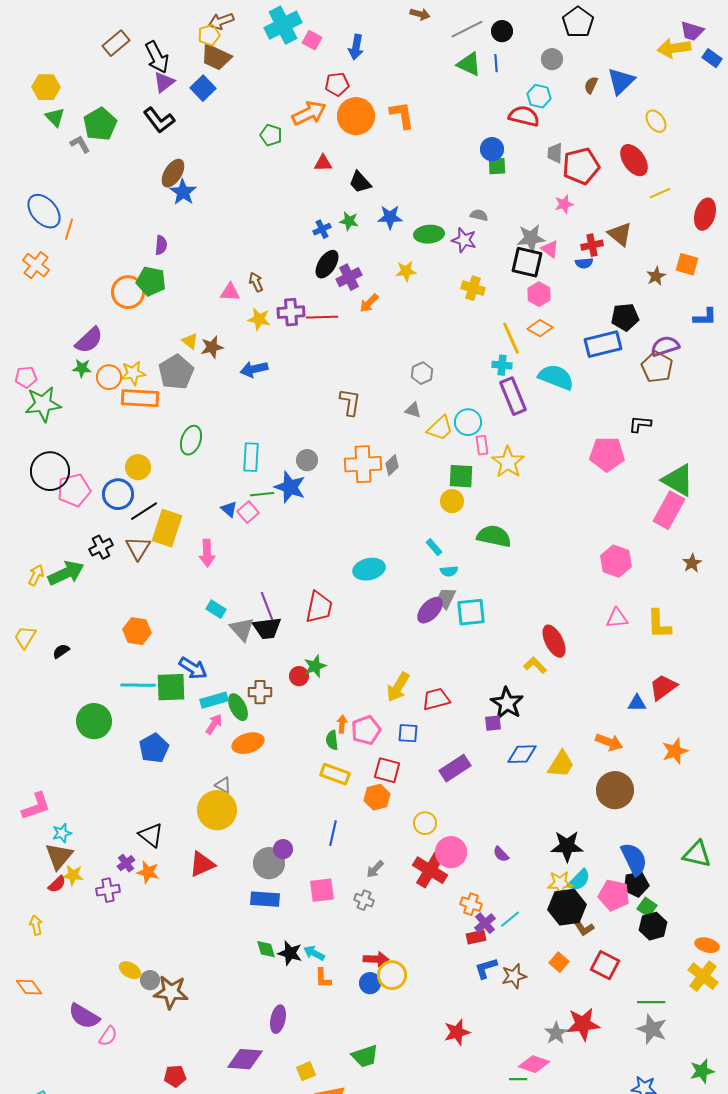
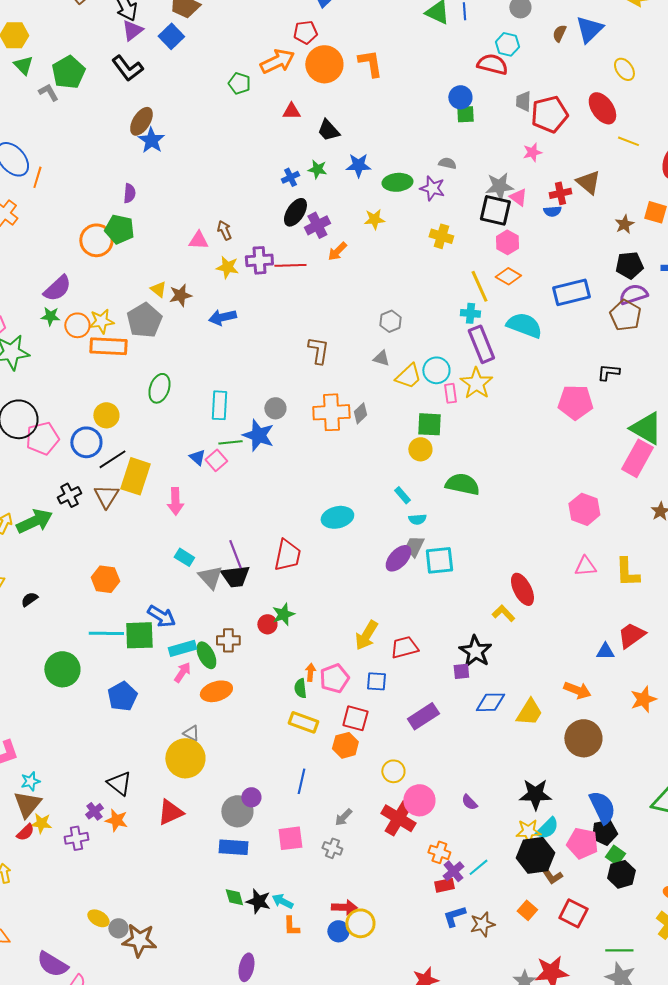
yellow line: (660, 193) -> (628, 141), turned 45
black pentagon: (625, 317) -> (629, 265), moved
yellow star: (508, 462) -> (476, 383), moved

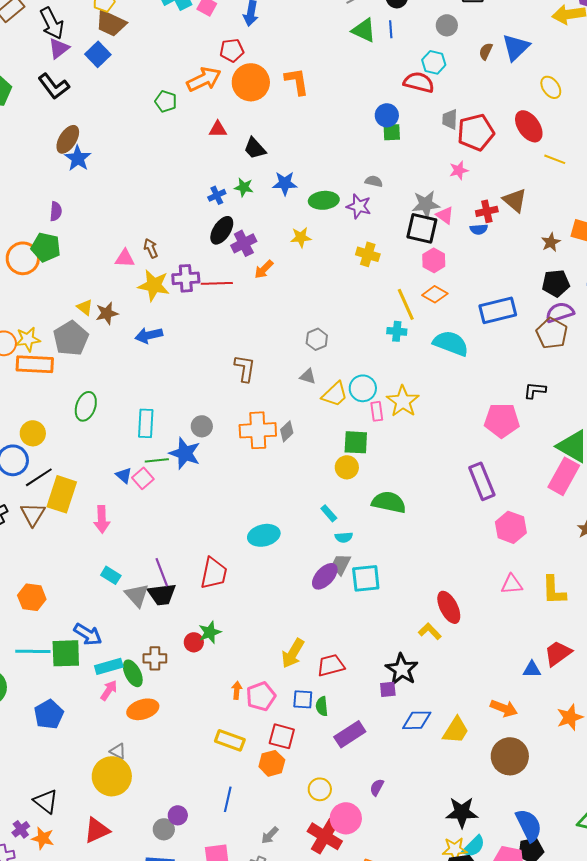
yellow star: (227, 267) -> (154, 285), size x1.4
purple rectangle: (481, 344) -> (482, 481), moved
green semicircle: (300, 688) -> (322, 706), moved
purple semicircle: (469, 802) -> (377, 787), moved, turned 72
gray circle: (237, 811) -> (164, 829), size x0.7

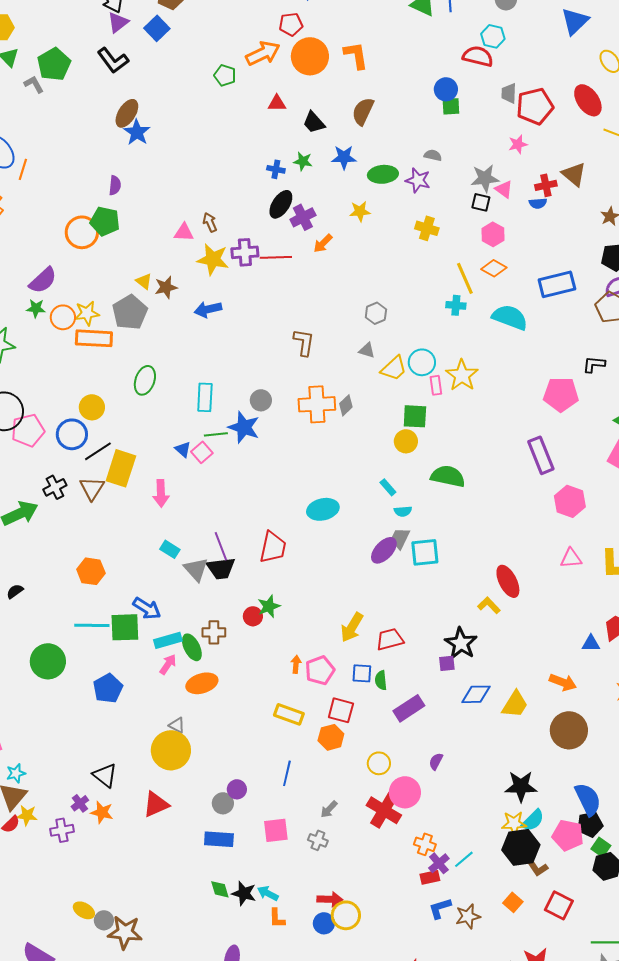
brown semicircle: (486, 51) -> (363, 111), moved, size x1.6
blue cross: (217, 195) -> (276, 169), turned 36
black square: (422, 228) -> (481, 202), size x0.6

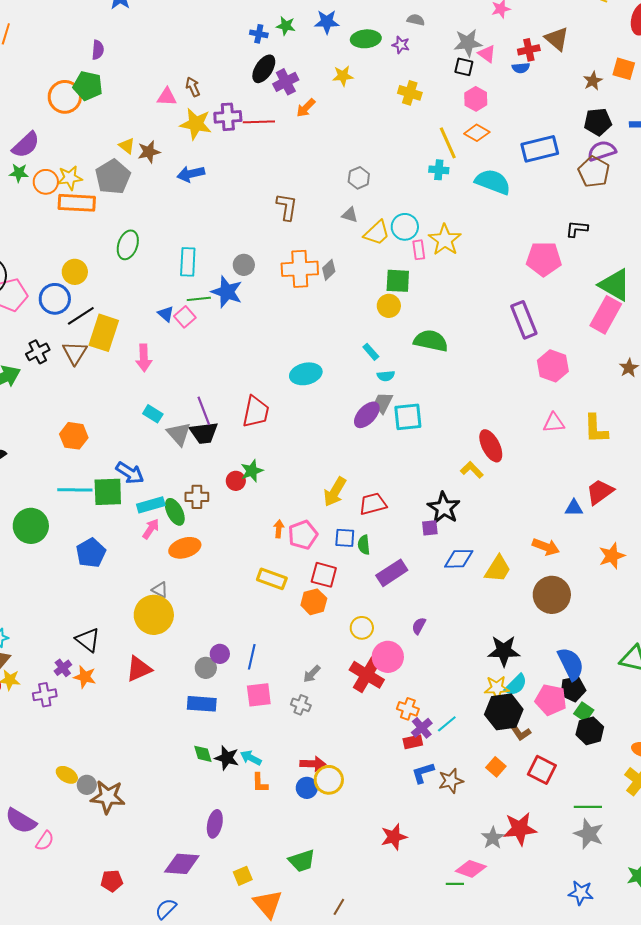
purple star: (418, 180) -> (401, 45), size x0.7
blue line: (287, 773) -> (252, 657), moved

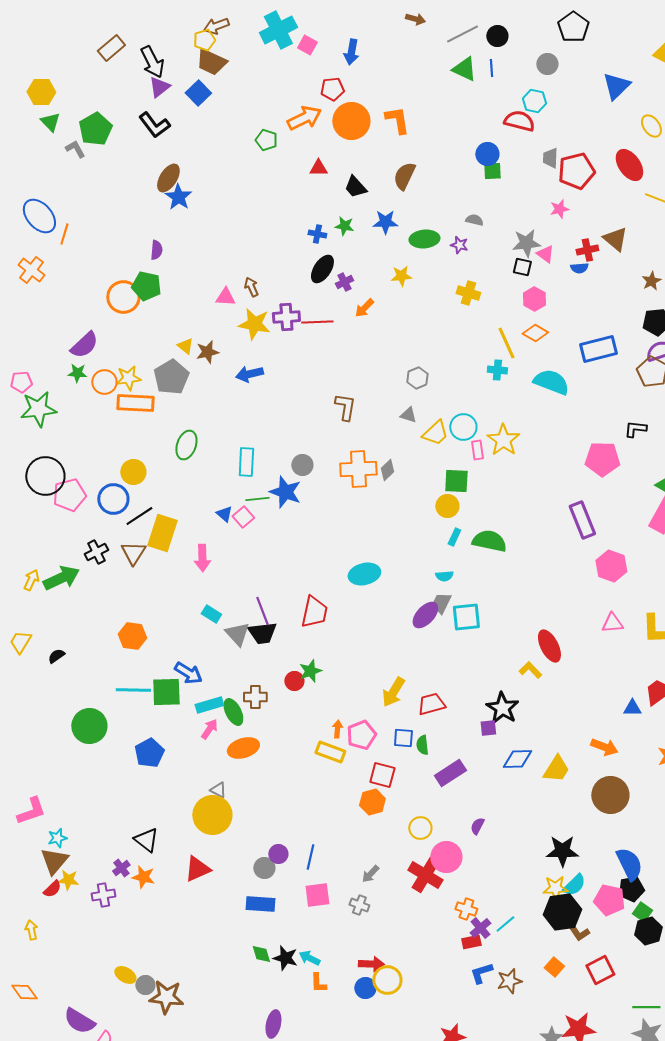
purple cross: (286, 82) -> (344, 282), size x0.7
cyan rectangle: (371, 352) -> (454, 537), moved, turned 66
yellow rectangle: (272, 579) -> (330, 752), moved
red square: (542, 770) -> (600, 970), turned 36

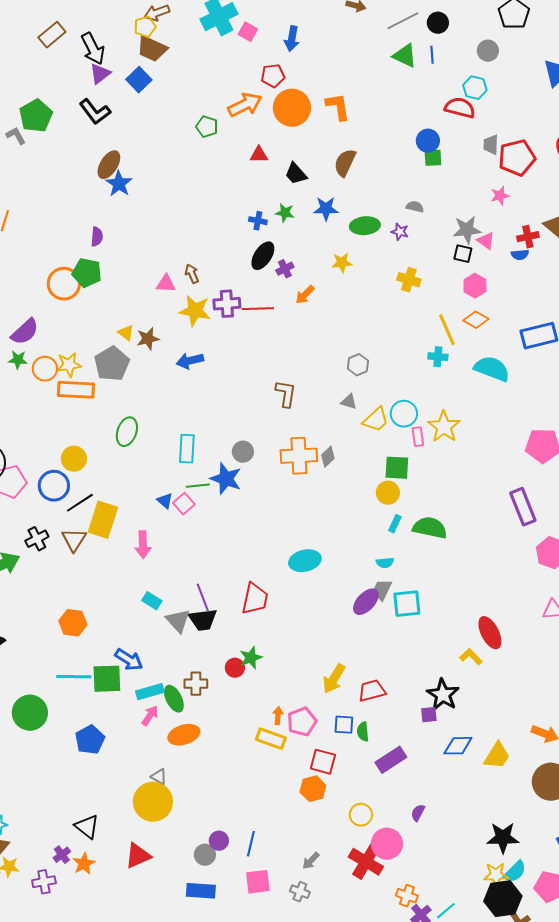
orange star: (143, 877) -> (84, 864), turned 30

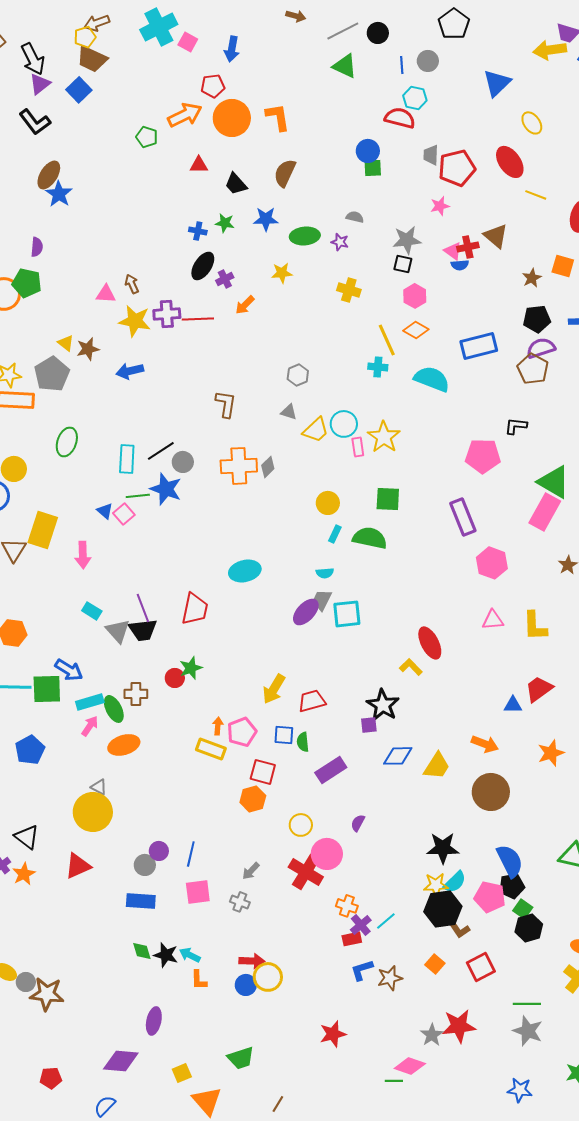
blue line: (432, 55) -> (402, 65), moved
pink triangle: (486, 241) -> (453, 251), moved
green square: (397, 468) -> (388, 499), moved
black line: (80, 503) -> (161, 451), moved

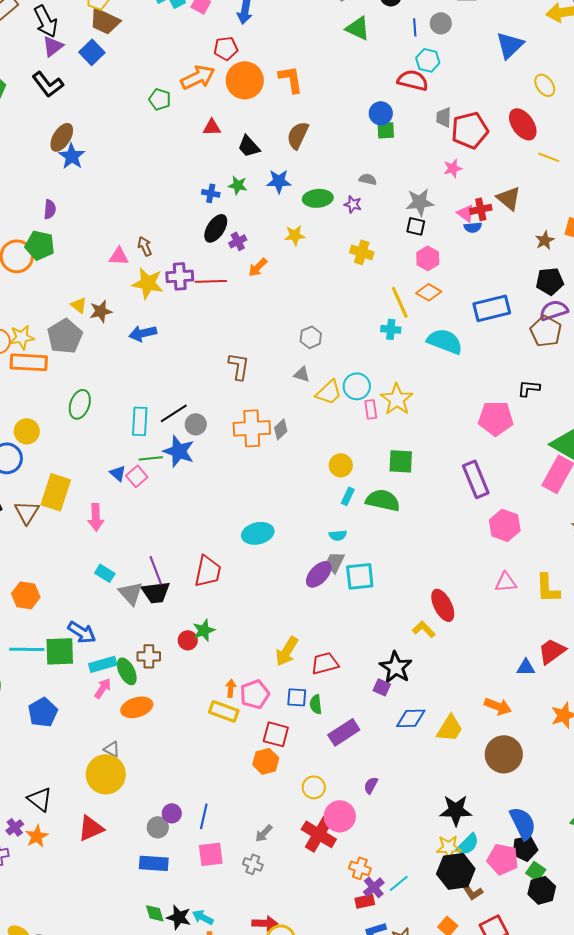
purple square: (369, 725) -> (382, 687), turned 30

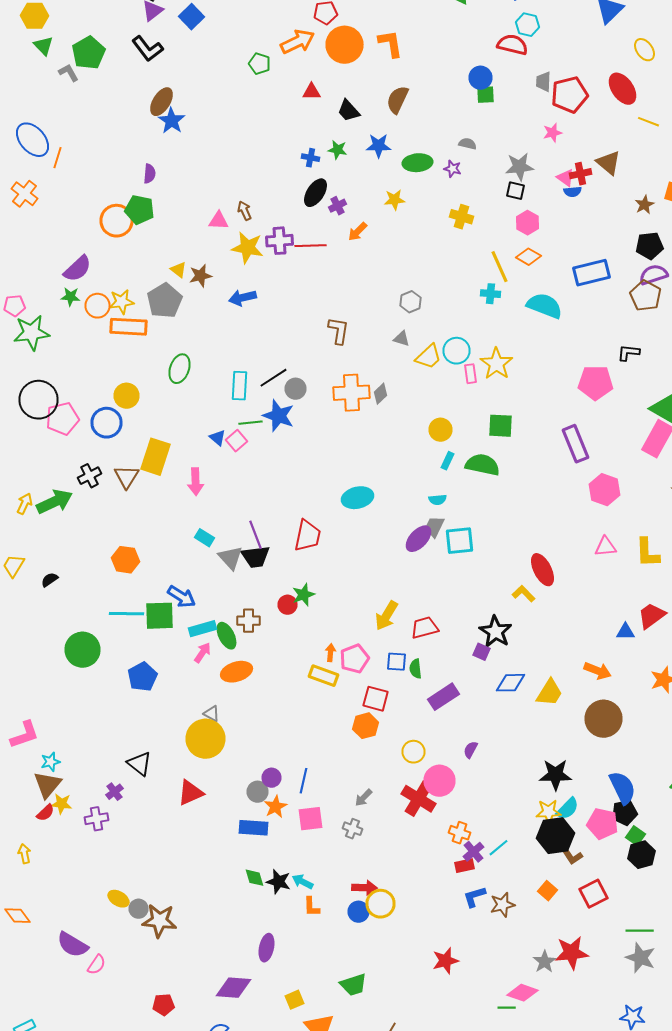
orange star: (37, 836) -> (276, 807), moved

